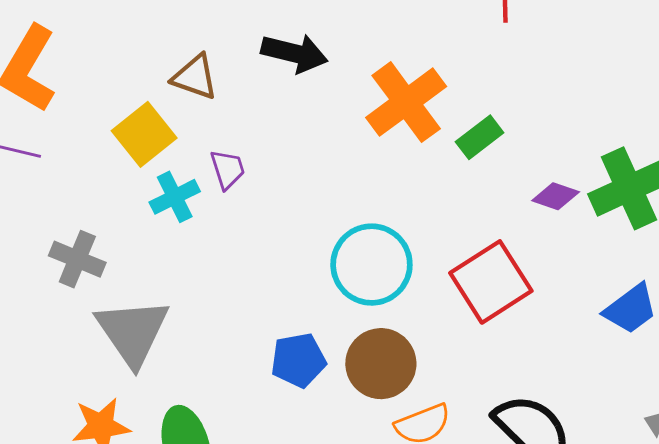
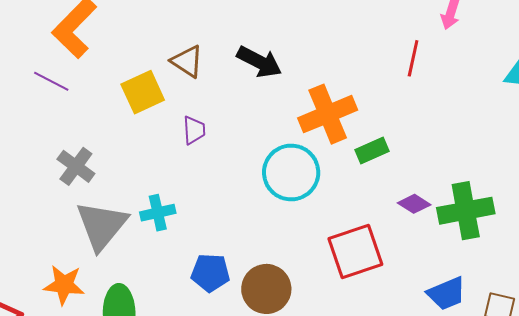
cyan cross: (175, 197) -> (158, 213), moved
cyan circle: (371, 265) -> (291, 173), moved

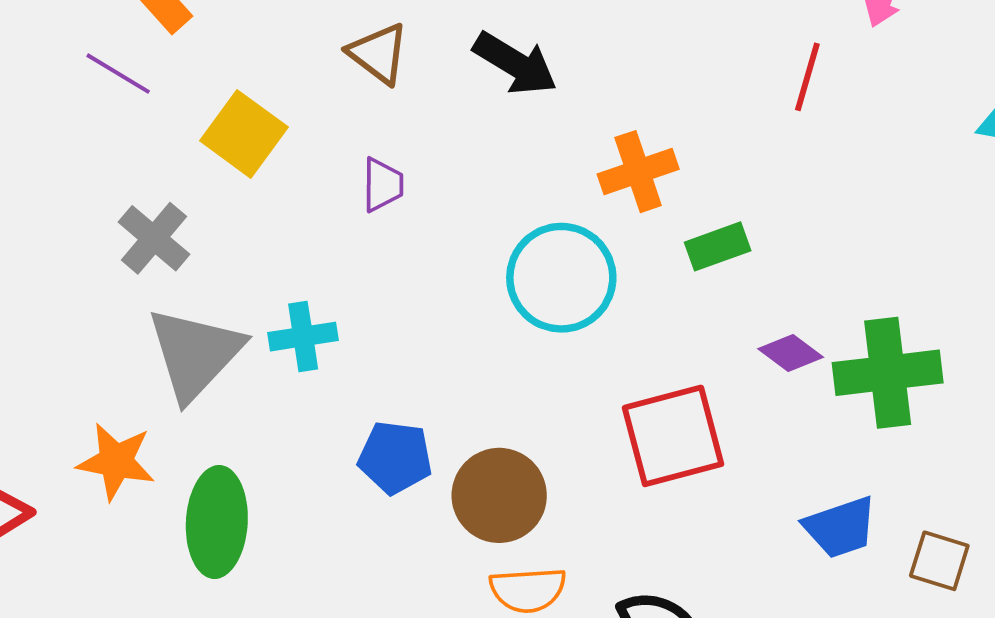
yellow square: (143, 92) -> (244, 134), moved, turned -33
orange cross: (328, 114) -> (638, 172), size x0.7

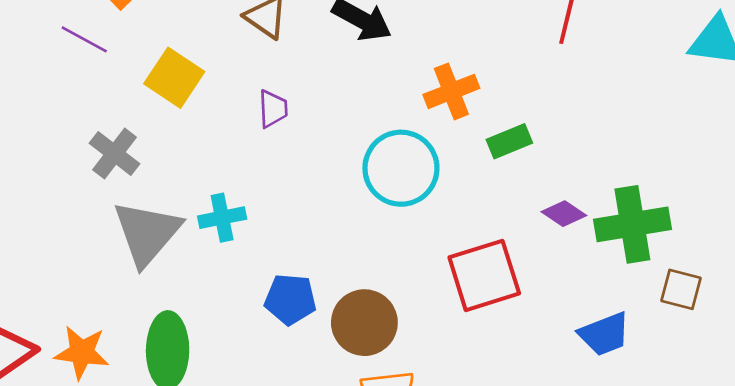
orange star: (116, 461) -> (82, 352), moved
brown square: (939, 561) -> (681, 289), moved

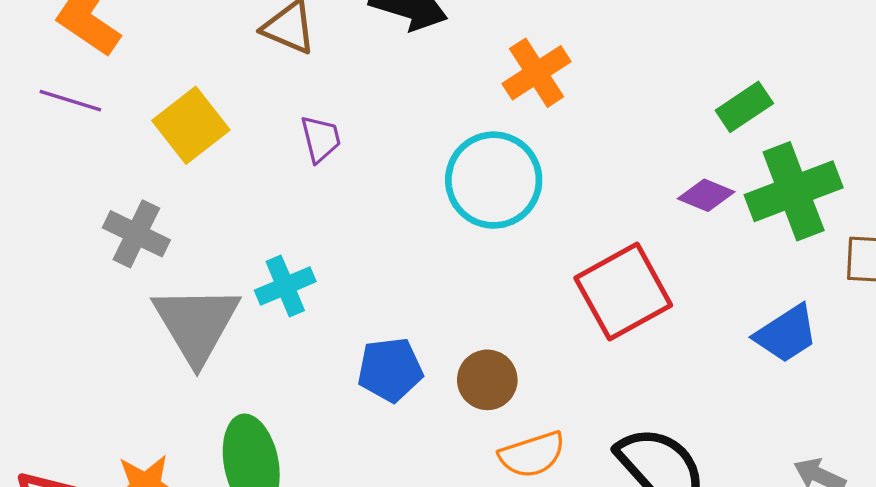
yellow square: (174, 78) -> (191, 125), turned 30
green rectangle: (509, 141) -> (744, 107), moved
brown circle: (364, 323) -> (487, 380), size x0.7

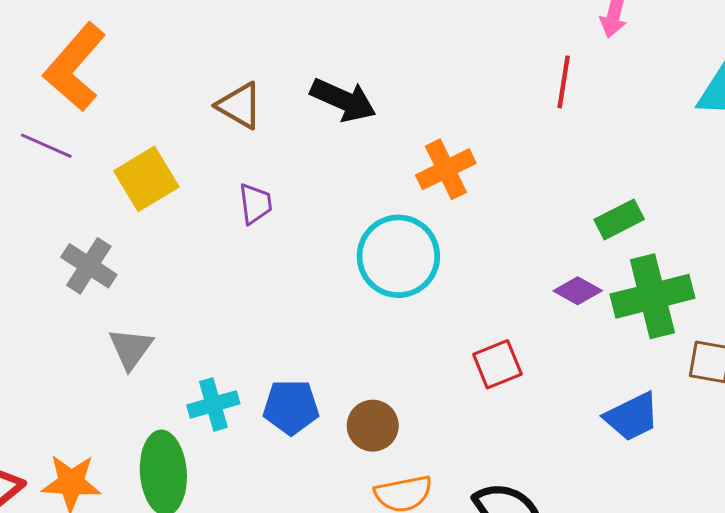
cyan cross: (285, 286) -> (213, 404), moved
red square: (623, 292) -> (497, 364), size x0.6
gray triangle: (196, 324) -> (131, 348), size x0.6

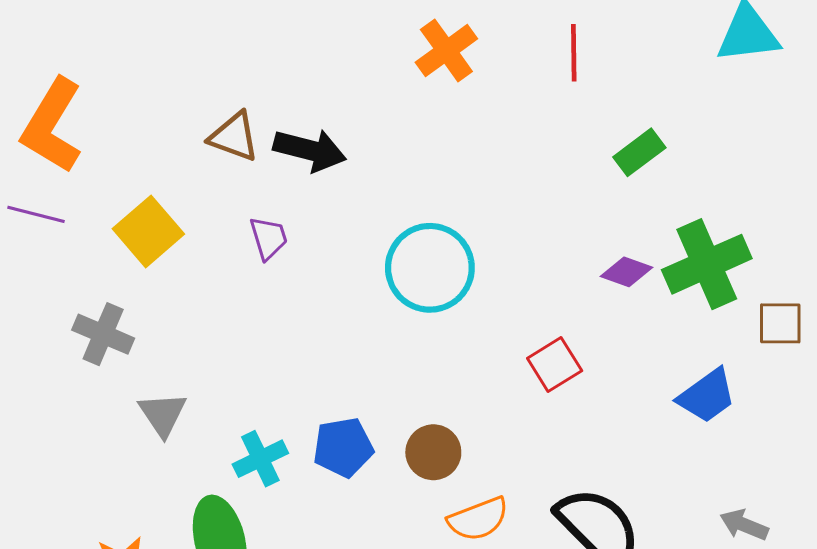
black arrow: (343, 100) -> (310, 150), moved
orange cross: (446, 169) -> (446, 50), moved
green rectangle: (619, 219) -> (639, 152), moved

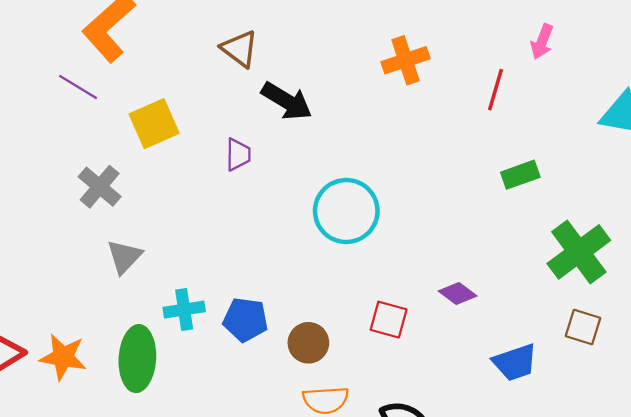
brown triangle: (234, 137) -> (240, 49), moved
green cross: (707, 264) -> (579, 252), moved, turned -30
purple diamond: (626, 272) -> (458, 294), moved
red square: (555, 365) -> (389, 320), moved, turned 30

